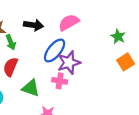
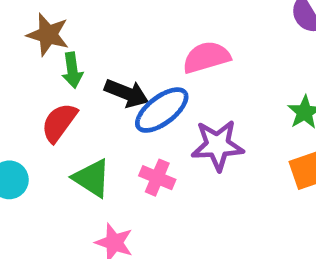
black arrow: (33, 25) -> (126, 93), moved
purple star: (69, 63) -> (218, 145), moved

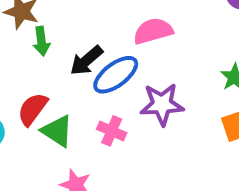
black arrow: (126, 93) -> (86, 61), turned 117
red semicircle: (59, 123) -> (33, 109), moved

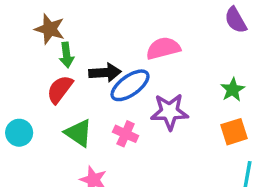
black arrow: (86, 61) -> (105, 73), turned -144
red semicircle: (33, 109) -> (60, 89), moved

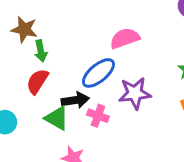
black arrow: (105, 73) -> (75, 100), moved

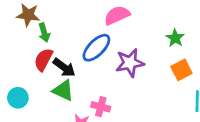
black arrow: (75, 100) -> (64, 68), moved, turned 50
pink cross: (98, 116) -> (101, 107), moved

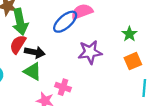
green arrow: (44, 33) -> (20, 22), size x1.6
blue ellipse: (96, 48) -> (65, 22), moved
black arrow: (64, 68) -> (35, 52), turned -30

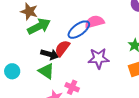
green arrow: (20, 22) -> (39, 26), turned -110
red semicircle: (18, 44) -> (62, 48), moved

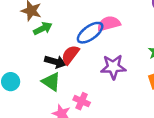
green arrow: (39, 26) -> (43, 28), size x0.7

